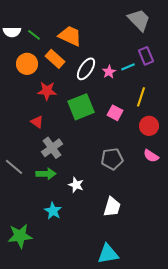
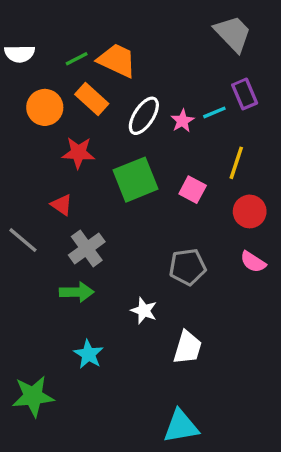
green line: (34, 35) -> (77, 59), moved, turned -64
gray line: (14, 167) -> (23, 240), moved
white star: (76, 185) -> (144, 311), moved

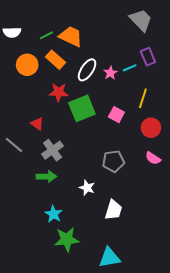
red star: (78, 153) -> (59, 92), moved
green star: (33, 396) -> (67, 239), moved

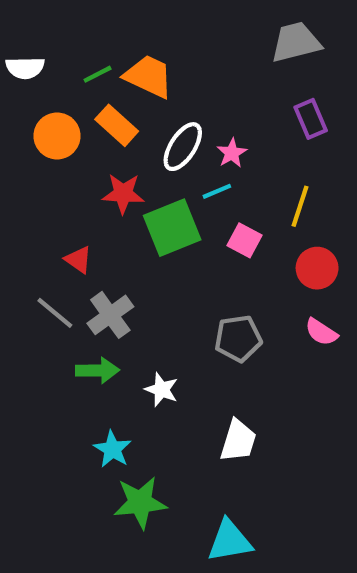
gray trapezoid: (141, 20) -> (296, 42), turned -60
cyan line: (130, 68) -> (217, 191), moved
gray line: (14, 145) -> (55, 313), moved
white star: (87, 188) -> (161, 390), moved

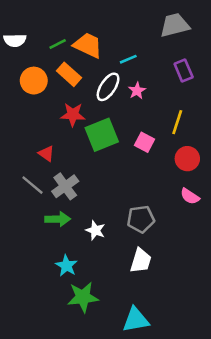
cyan line: (217, 191) -> (128, 59), moved
gray pentagon: (238, 338) -> (141, 219), moved

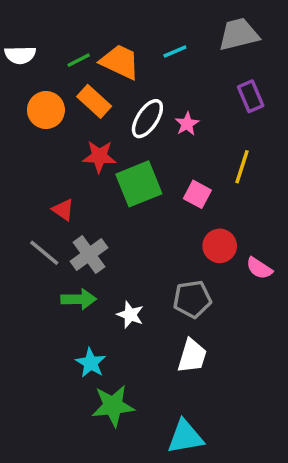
cyan line: (128, 59) -> (175, 52), moved
red circle: (187, 159) -> (220, 246), moved

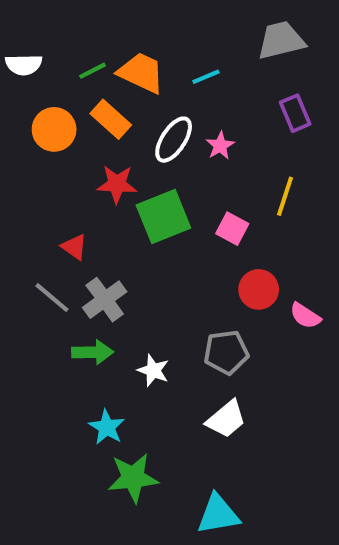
cyan line: (175, 52) -> (206, 77), moved
white trapezoid: (192, 356) -> (226, 419), turned 33

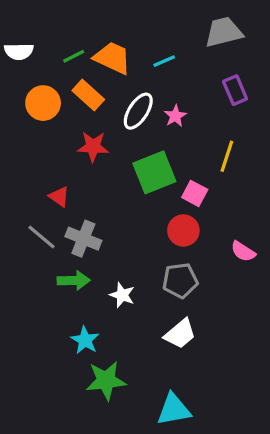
green square: (163, 217) -> (154, 172), moved
pink square: (232, 229) -> (195, 193), moved
red circle: (259, 289) -> (183, 230), moved
gray cross: (105, 300) -> (83, 239), turned -32

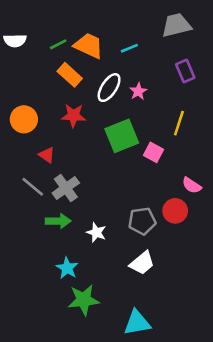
orange circle: (43, 103) -> (24, 119), moved
red circle: (183, 230) -> (175, 211), moved
gray cross: (83, 239) -> (66, 188), turned 32
pink semicircle: (243, 251) -> (192, 185), moved

